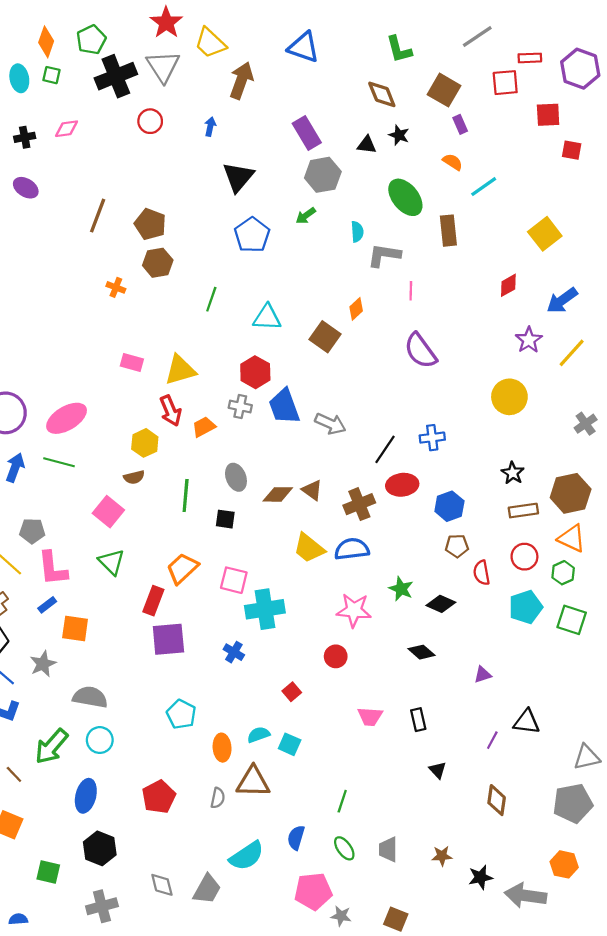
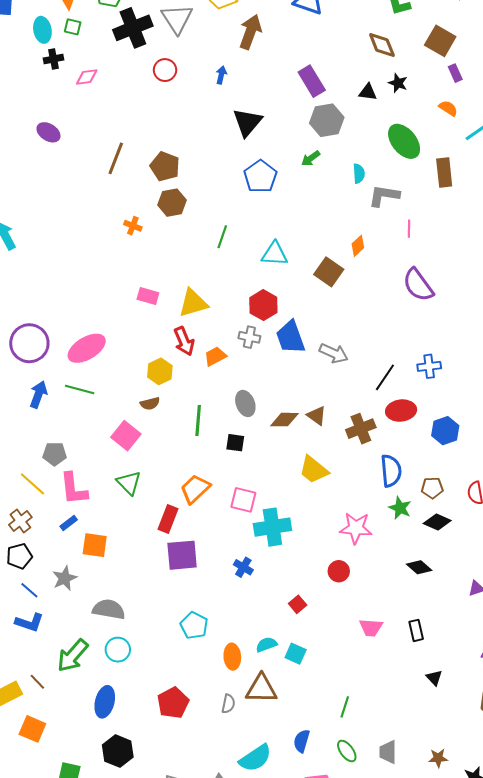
black cross: (25, 137) -> (54, 59), moved
brown pentagon: (457, 546) -> (432, 488), moved
blue semicircle: (352, 549) -> (391, 471), moved, turned 92

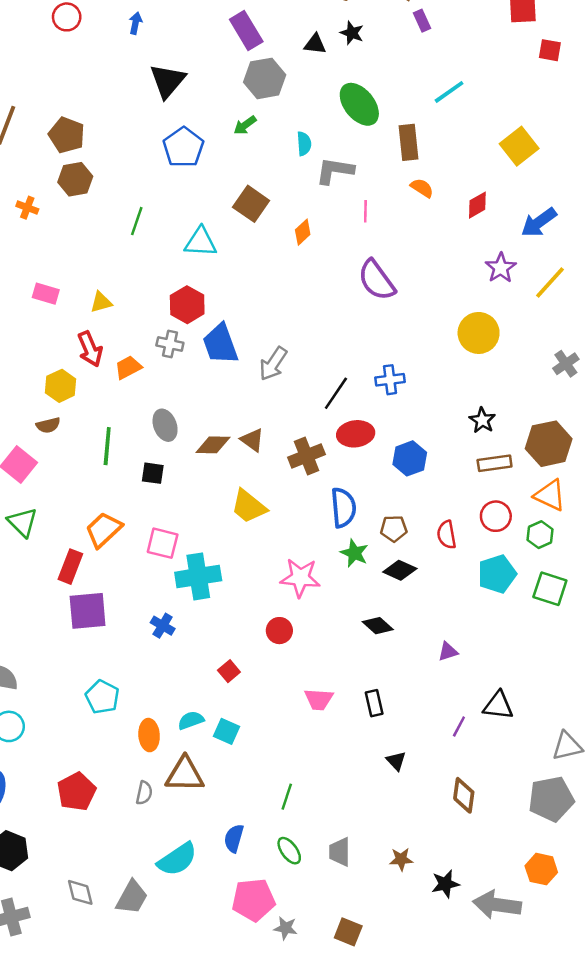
orange semicircle: (448, 108) -> (422, 188), moved
brown square: (329, 272) -> (251, 204), moved
yellow triangle: (193, 303) -> (101, 302), size x0.6
gray arrow: (334, 353) -> (273, 364), turned 100

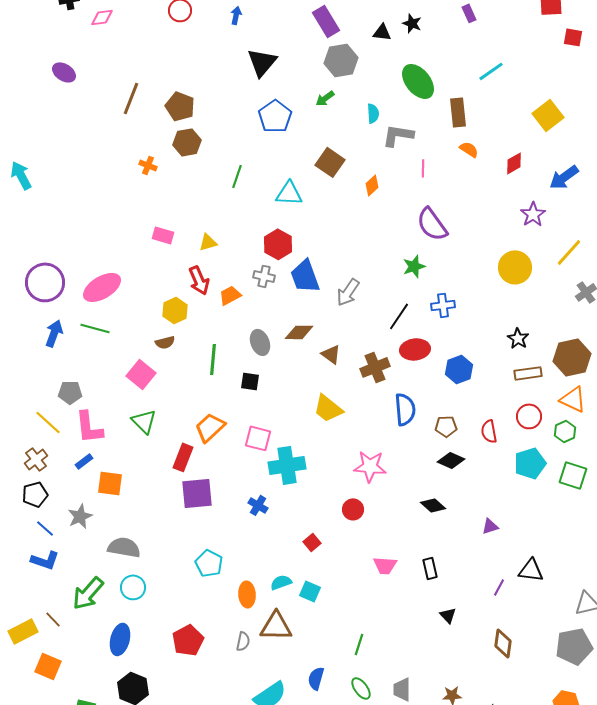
yellow line: (550, 283) -> (569, 252), moved
brown diamond: (213, 445) -> (299, 332), moved
green star: (354, 553) -> (414, 266), moved, turned 30

